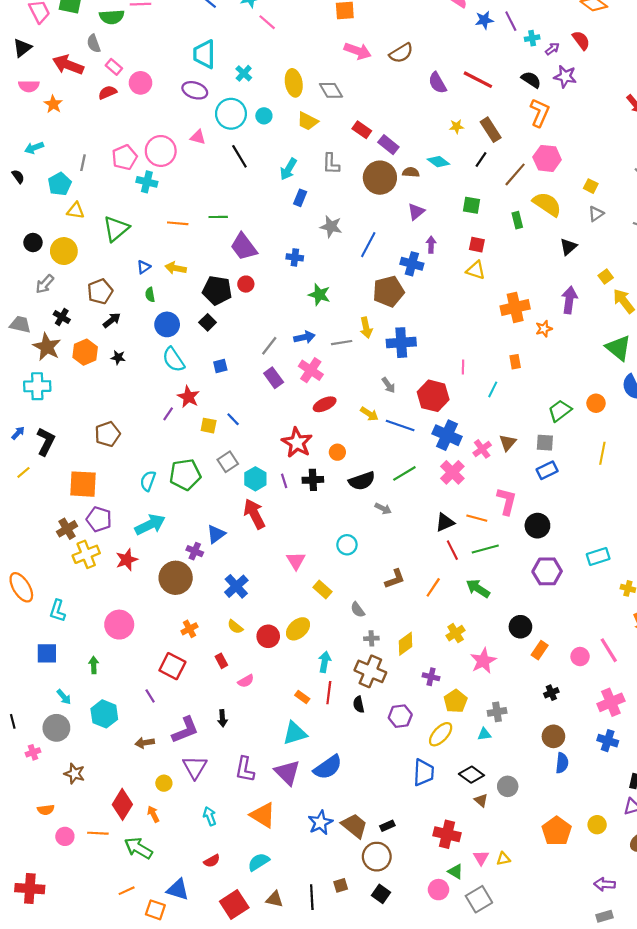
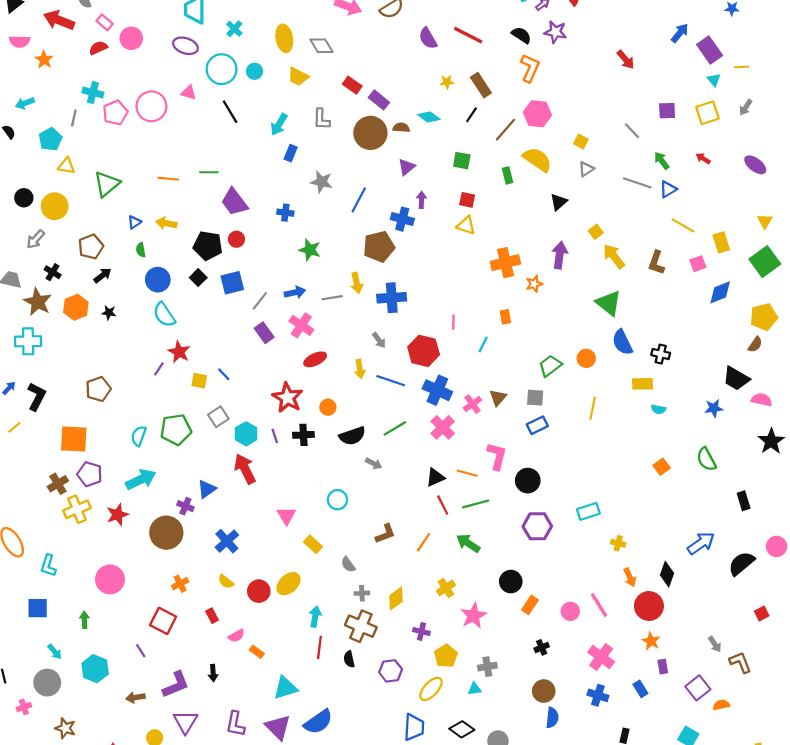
cyan cross: (147, 182) -> (93, 93), moved
blue square: (220, 366) -> (232, 283), moved, size x1.6
yellow arrow: (369, 414) -> (360, 369), turned 48
orange rectangle: (302, 697) -> (257, 652), moved
pink cross: (611, 702) -> (601, 657), turned -30

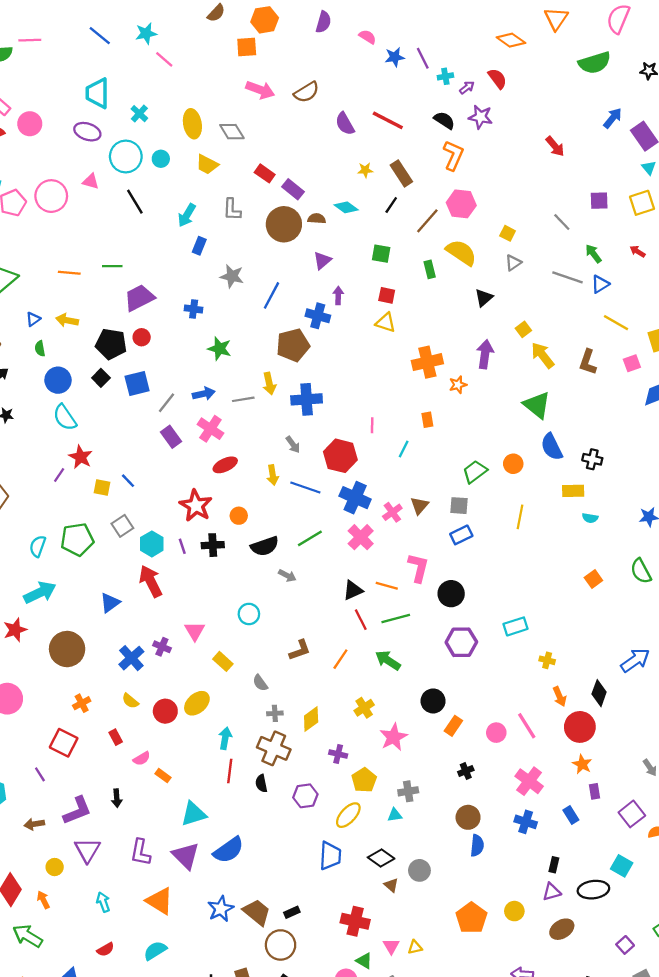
purple trapezoid: (234, 202) -> (139, 298), turned 100
purple cross: (185, 506) -> (162, 647), moved

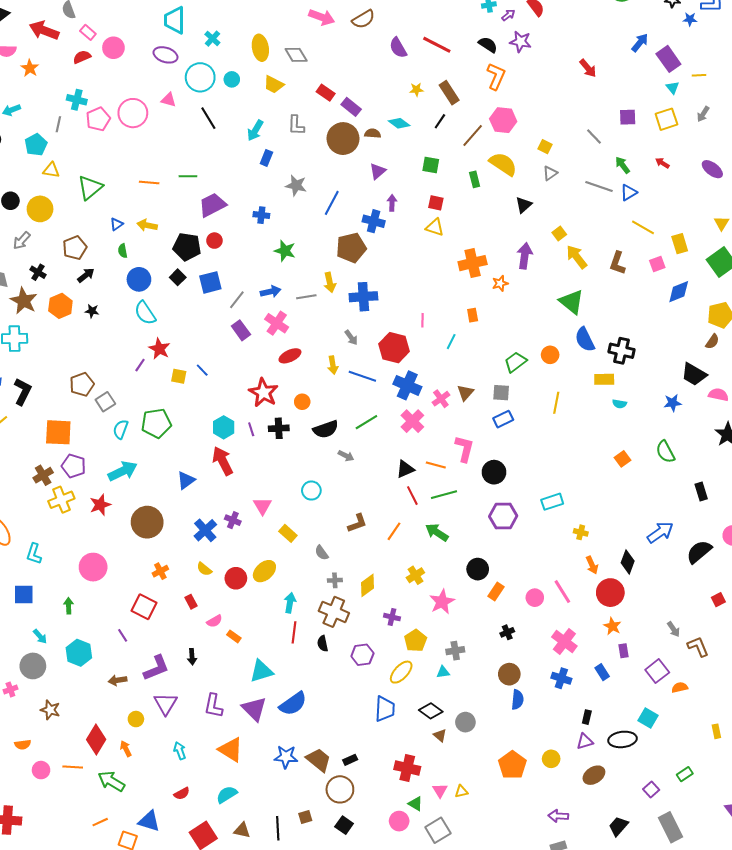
black cross: (592, 459) -> (622, 351), size x1.4
gray square: (122, 526) -> (105, 402), moved
blue star: (221, 909) -> (286, 757), turned 30

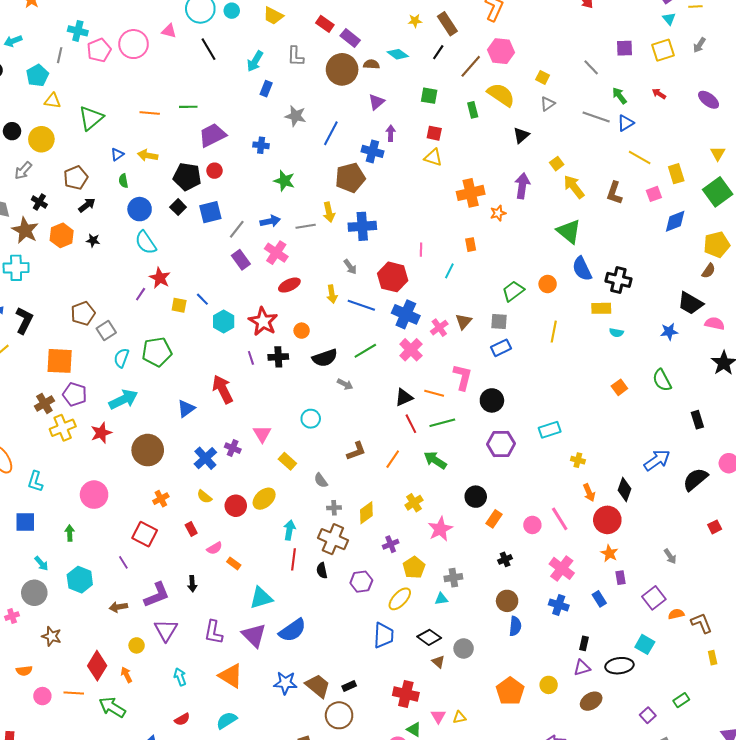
cyan hexagon: (224, 427) -> (224, 321), moved
purple cross: (392, 617) -> (391, 544), turned -35
brown L-shape: (698, 647) -> (701, 623), moved

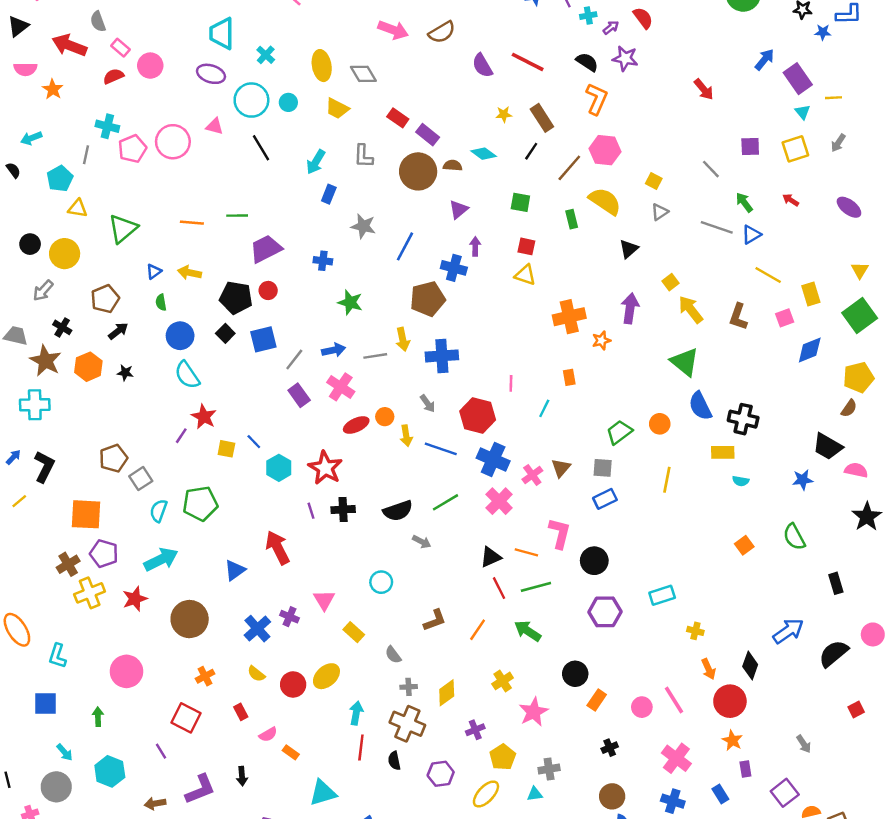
orange circle: (302, 331) -> (385, 417), moved

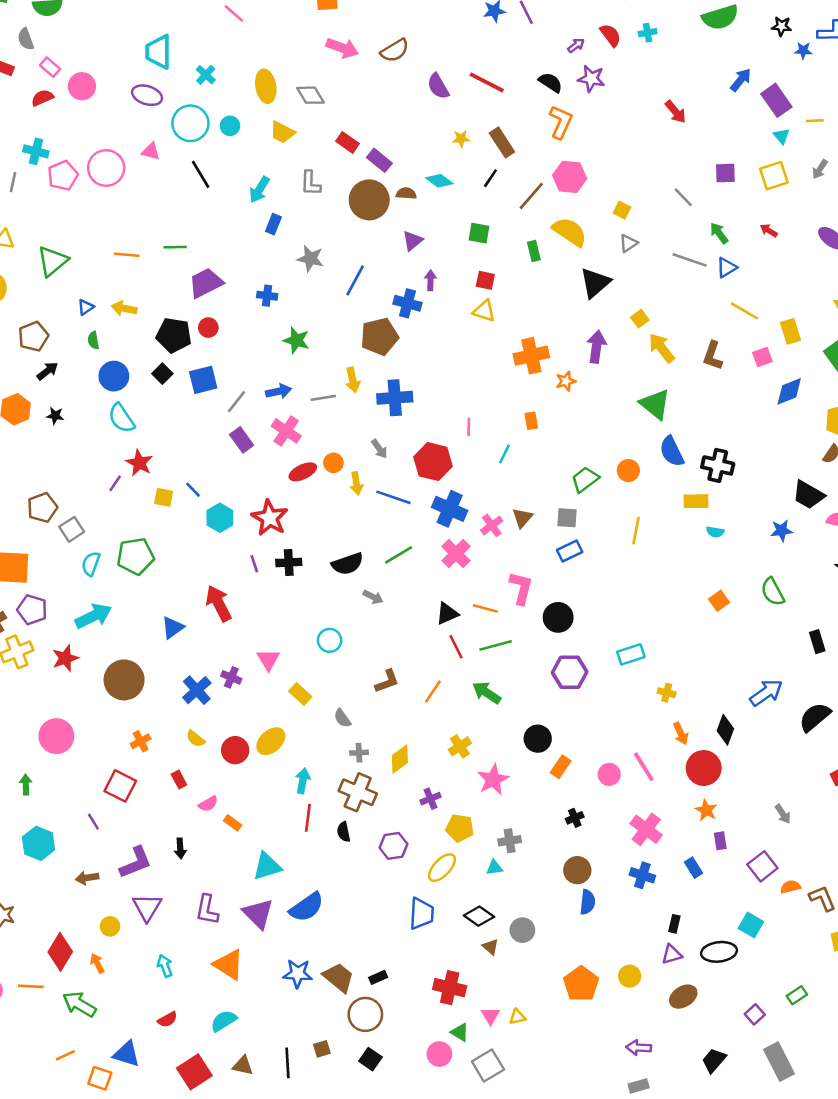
cyan cross: (588, 16) -> (648, 33), moved
black triangle: (629, 249) -> (595, 283), size x1.5
yellow pentagon: (503, 757) -> (460, 828), turned -30

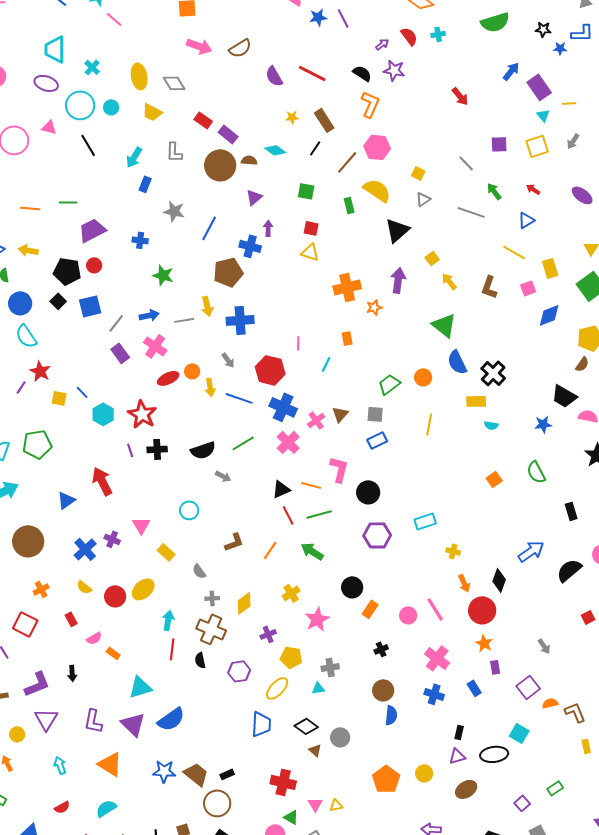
blue triangle: (727, 268) -> (526, 220), moved
yellow arrow: (662, 348) -> (449, 281), size x0.7
black cross: (718, 465) -> (493, 373), turned 30

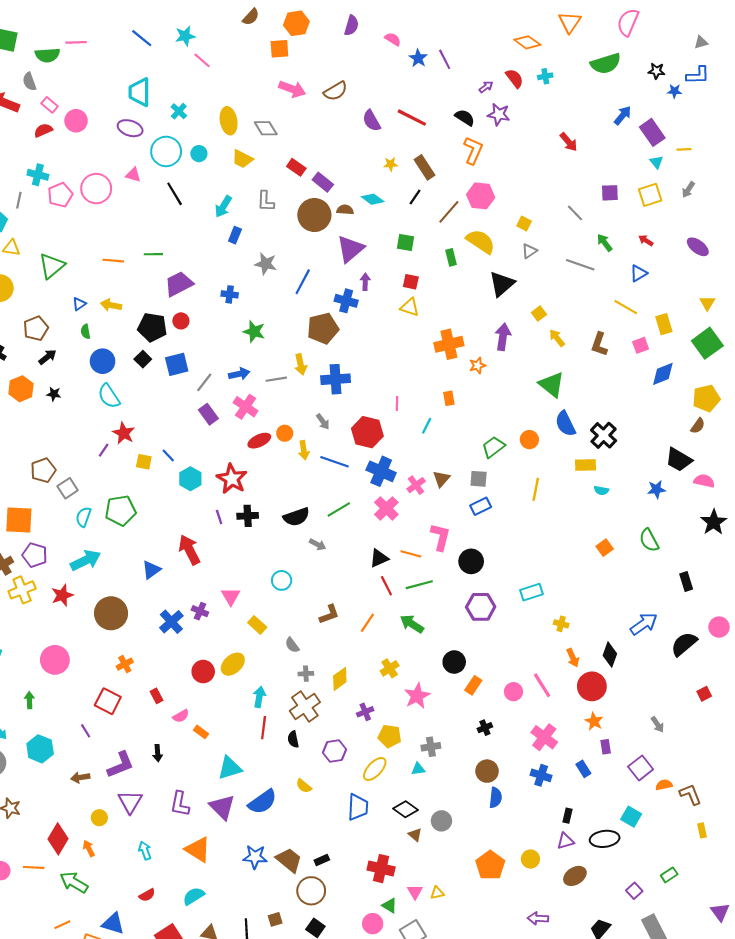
blue star: (318, 17) -> (418, 58), turned -30
purple triangle: (254, 197) -> (350, 249), size x1.6
yellow semicircle: (84, 587) -> (304, 786), moved
brown cross: (211, 629) -> (305, 706), turned 32

